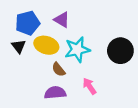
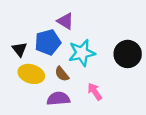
blue pentagon: (28, 23) -> (48, 42), moved
yellow ellipse: (46, 45) -> (31, 74), moved

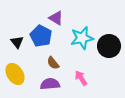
blue pentagon: (48, 42) -> (41, 36), turned -30
cyan star: (82, 53) -> (82, 38), moved
yellow ellipse: (31, 74) -> (15, 74), moved, turned 40

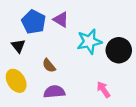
blue pentagon: (41, 36) -> (34, 22), moved
brown semicircle: (53, 63) -> (49, 66), moved
pink arrow: (81, 78) -> (103, 90), moved

